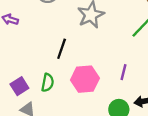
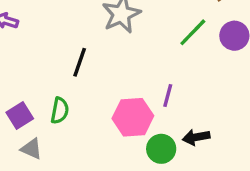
pink hexagon: (85, 79) -> (133, 117), moved

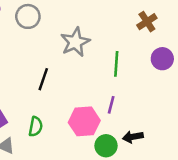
green line: (193, 32) -> (116, 64), moved, turned -40
green semicircle: (60, 111) -> (36, 127), moved

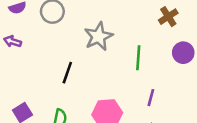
purple line: (111, 105) -> (151, 98), moved

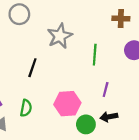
brown cross: (168, 17) -> (121, 19), turned 35

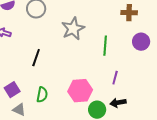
black line: (32, 68) -> (36, 58), moved

